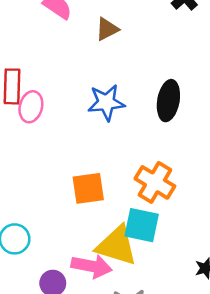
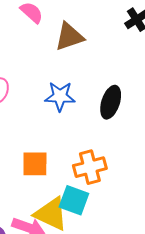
brown triangle: (107, 29) -> (69, 37), size x1.5
orange cross: (155, 182) -> (90, 167), turned 36

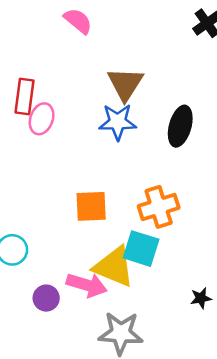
brown triangle: (69, 37) -> (125, 84), moved, turned -36

